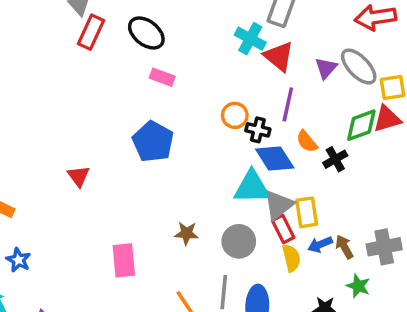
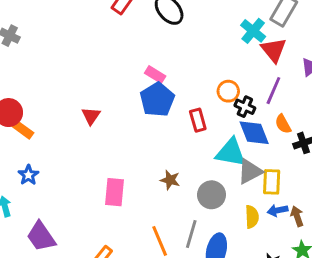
pink rectangle: (162, 77) -> (155, 75), moved
red rectangle: (283, 229) -> (198, 120), moved

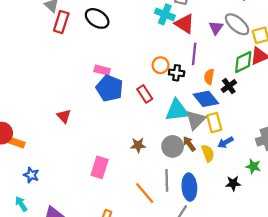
orange semicircle: (283, 124) -> (209, 77), turned 56
blue diamond: (254, 133) -> (206, 99), moved
pink rectangle: (115, 192) -> (100, 167), turned 30
brown arrow: (297, 216) -> (189, 144), moved

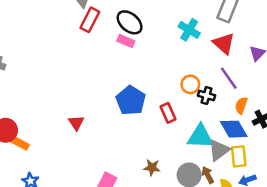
cyan cross: (165, 14) -> (189, 30), moved
purple line: (194, 54) -> (229, 78), turned -50
pink rectangle: (102, 70) -> (126, 41), moved

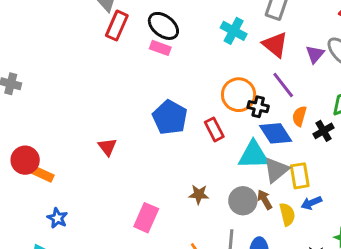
orange circle: (190, 84) -> (239, 95), size x1.5
blue diamond: (234, 129) -> (276, 133), moved

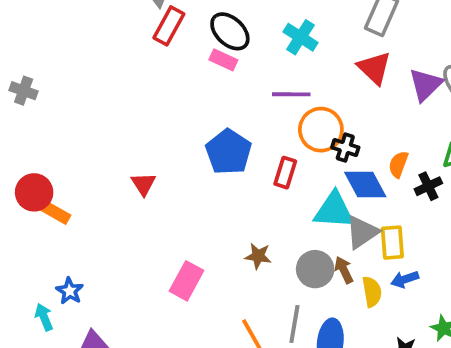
cyan cross: (234, 31) -> (301, 37), moved
purple triangle: (315, 54) -> (425, 85), size x1.4
purple line: (283, 85) -> (291, 94), moved, turned -56
red rectangle: (214, 129) -> (285, 173), turned 40
blue star: (57, 218) -> (70, 291), moved

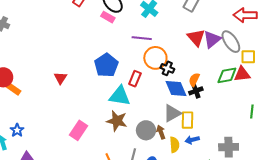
red triangle: (374, 68) -> (196, 38), moved
black cross: (428, 186) -> (196, 91), moved
cyan triangle: (334, 210) -> (120, 96), moved
brown star: (258, 256) -> (117, 121), size x1.5

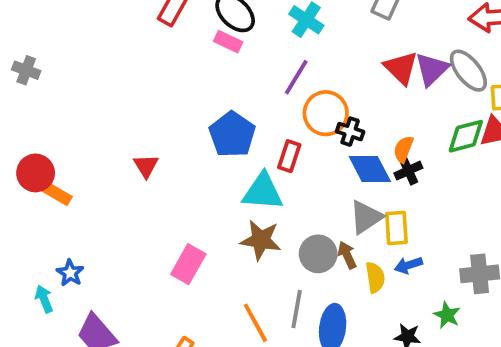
purple line: (142, 38) -> (296, 77), turned -60

